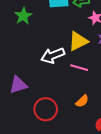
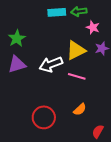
green star: (23, 16) -> (17, 38), moved
purple triangle: (18, 85) -> (17, 64), moved

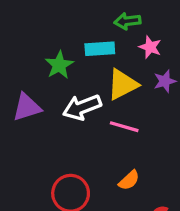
cyan rectangle: (57, 12) -> (100, 49), moved
green star: (17, 38) -> (59, 65), moved

